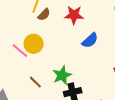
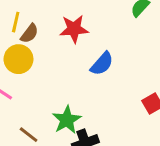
yellow circle: (34, 44) -> (18, 59), moved

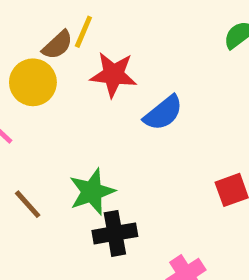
yellow line: (16, 22) -> (83, 32), moved
red star: (74, 29) -> (113, 74), moved

